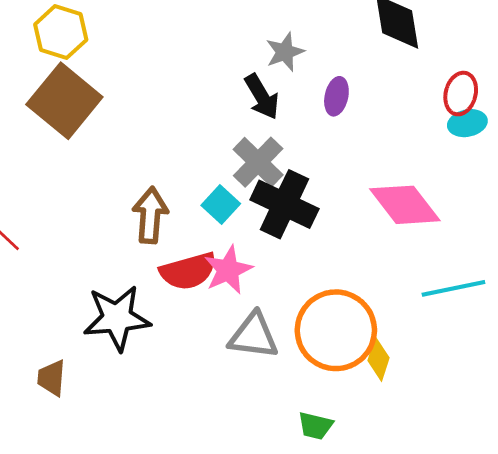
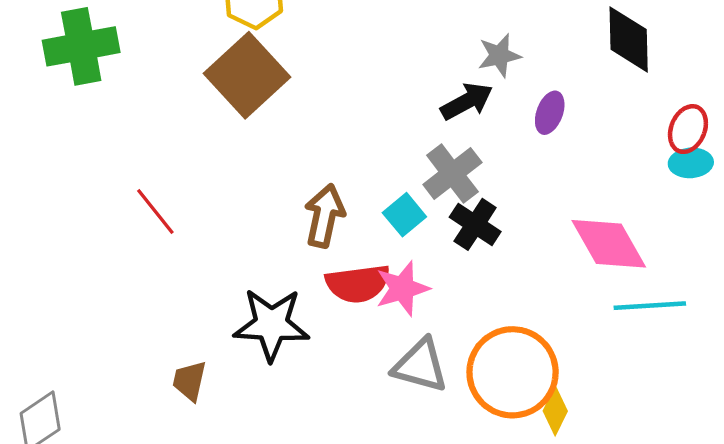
black arrow: (262, 97) -> (467, 101), turned -96
black cross: (284, 204) -> (475, 224), size x0.7
cyan line: (453, 288) -> (650, 306), moved

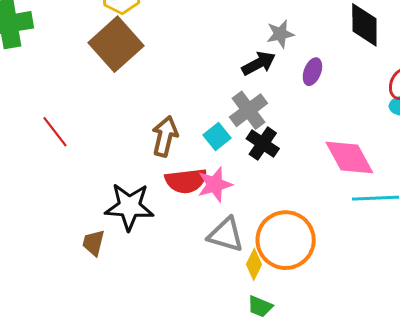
brown trapezoid: (190, 381) -> (93, 243), moved
yellow diamond: (555, 411) -> (254, 264), moved

